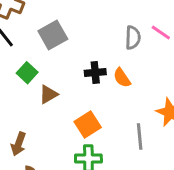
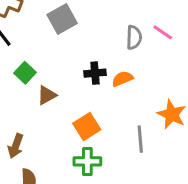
gray square: (53, 35) -> (62, 19), moved
orange semicircle: (122, 78) -> (122, 79), turned 102

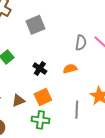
black cross: (95, 73) -> (40, 69), moved, turned 32
brown triangle: (47, 95) -> (18, 100), moved

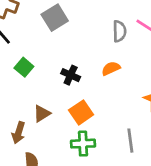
brown triangle: (18, 100) -> (42, 114), moved
gray line: (77, 110) -> (130, 141), moved

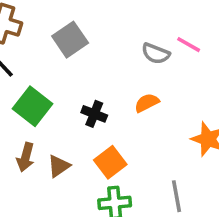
gray semicircle: (119, 31) -> (156, 54), turned 115
green square: (24, 67) -> (33, 106), size x1.5
brown arrow: (18, 133) -> (26, 157), moved

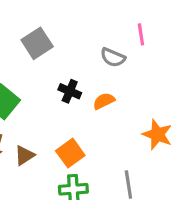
pink line: (189, 45) -> (141, 34), moved, turned 50
black cross: (94, 114) -> (70, 91), moved

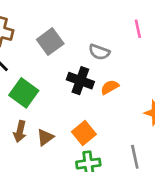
gray semicircle: (113, 57) -> (99, 52), moved
black cross: (70, 91) -> (80, 81), size x1.4

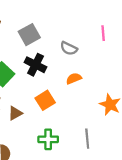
black cross: (80, 81) -> (35, 65), moved
orange square: (84, 133) -> (45, 100), moved

